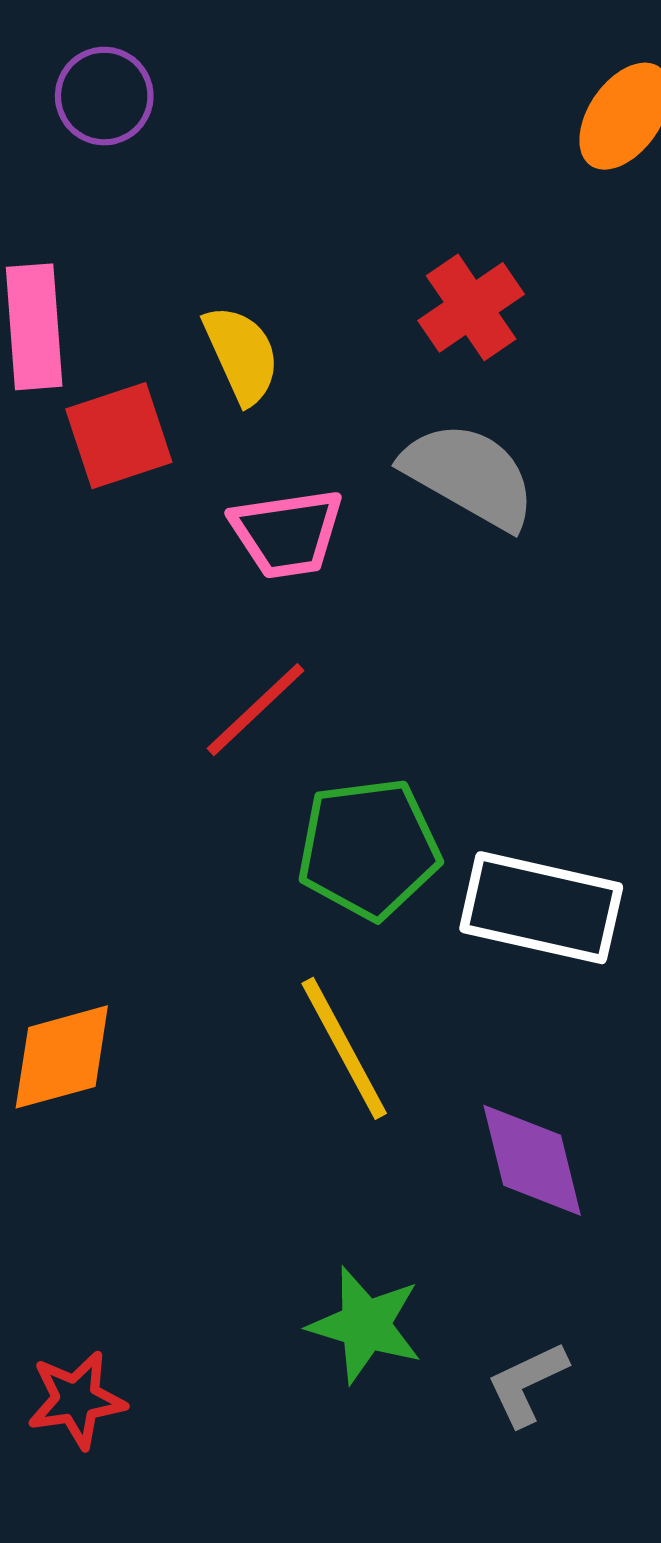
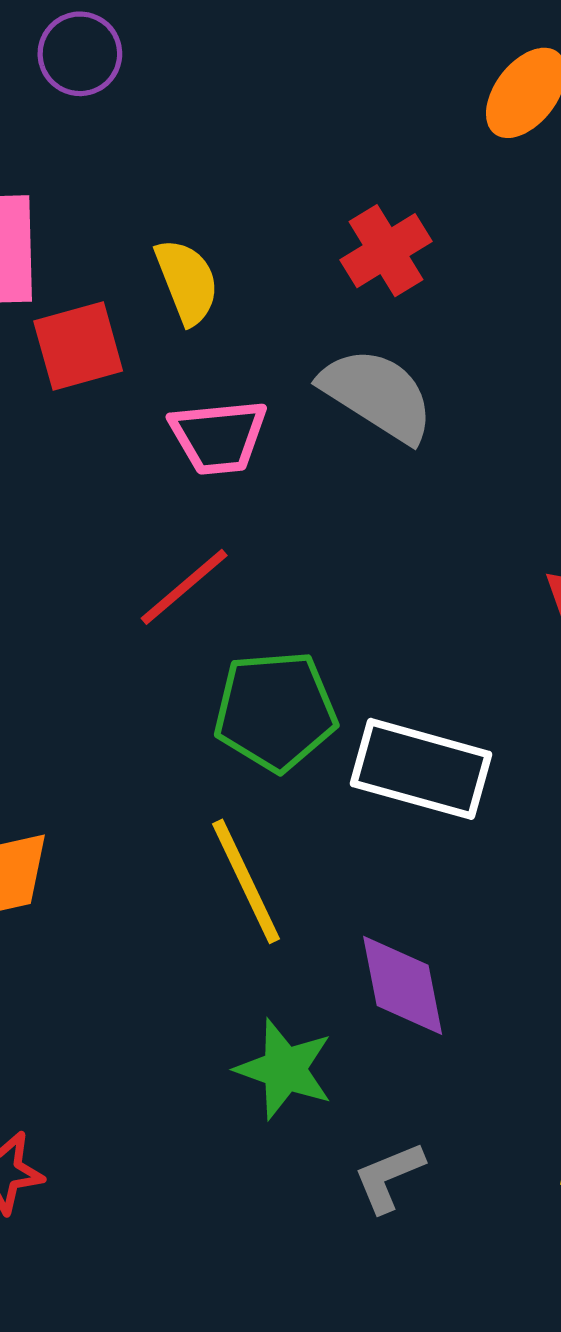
green star: (365, 1325) -> (284, 1069), moved

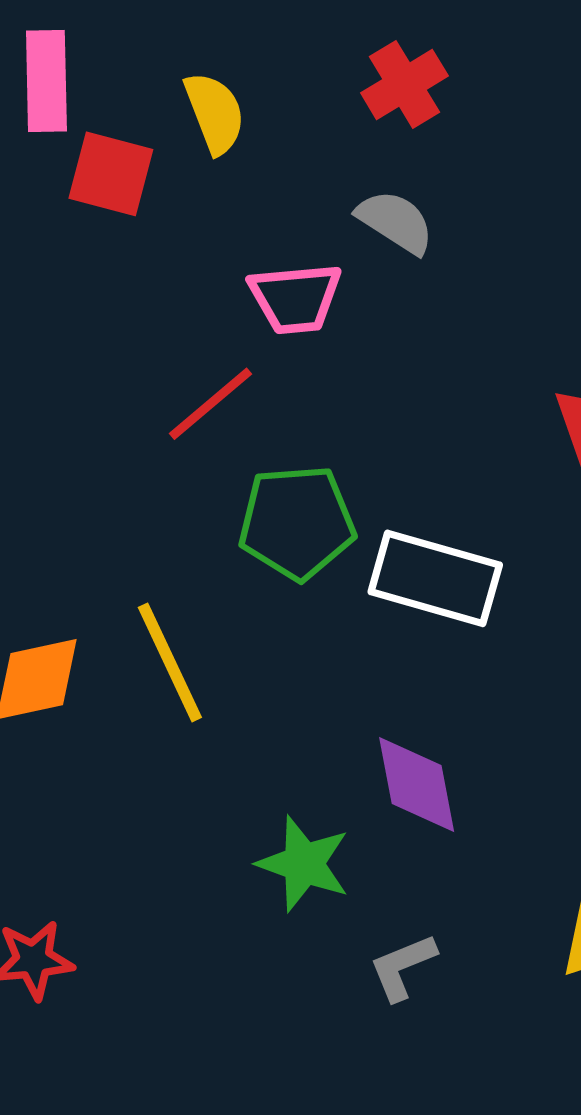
red square: (78, 346) -> (111, 174), turned 30
gray semicircle: (377, 395) -> (395, 222), size x0.7
pink trapezoid: (219, 437) -> (295, 298), moved
yellow line: (246, 881) -> (170, 662), moved

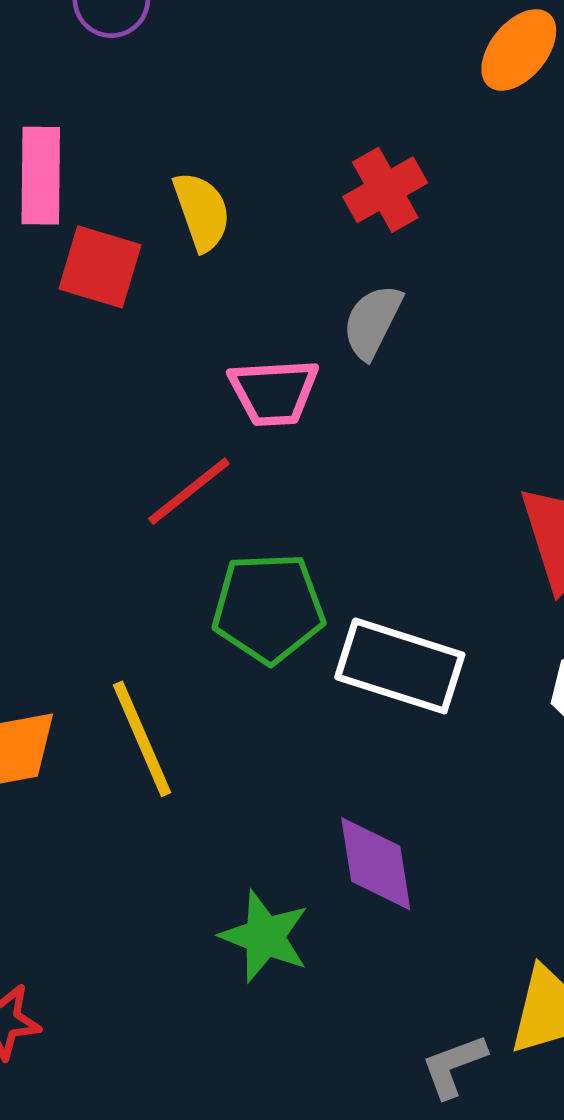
gray semicircle: (395, 222) -> (372, 322), turned -98
gray L-shape: (403, 967) -> (454, 1066), moved

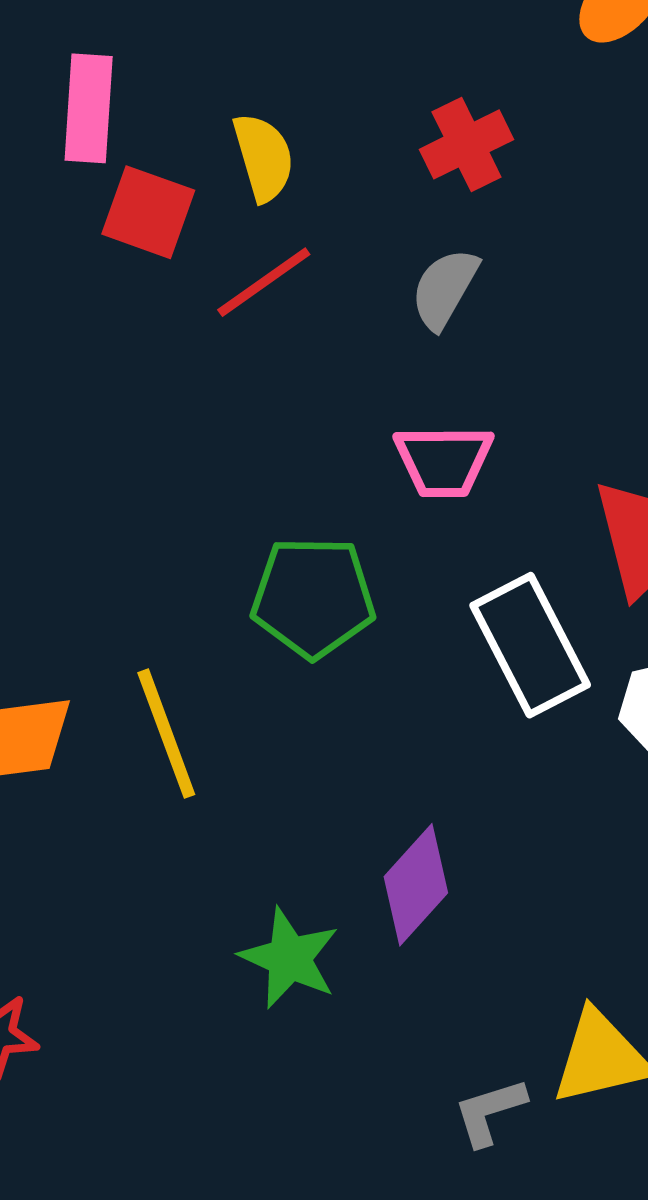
pink trapezoid: (274, 392) -> (444, 461), moved
red line: (189, 491) -> (264, 282), moved
white rectangle: (400, 666) -> (530, 645), moved, turned 42
purple diamond: (376, 864) -> (416, 885), turned 48

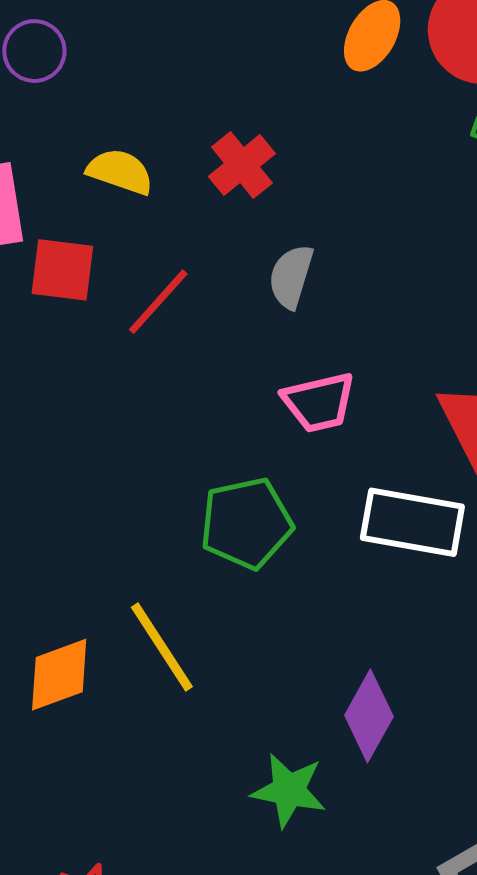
red cross: (466, 144) -> (242, 165), moved
yellow semicircle: (263, 157) -> (120, 172), moved, turned -42
white rectangle: (530, 645) -> (412, 522), turned -40

